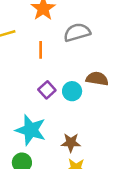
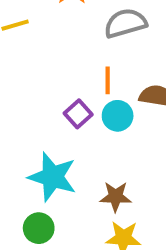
orange line: (41, 50) -> (108, 80), moved

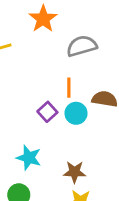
cyan star: (52, 177) -> (29, 158), size x0.7

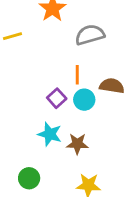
cyan star: (29, 158) -> (50, 134), moved
brown star: (75, 172) -> (77, 144), moved

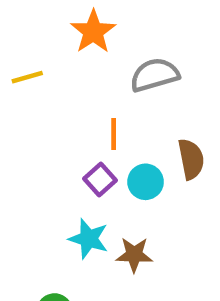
orange line: (77, 75) -> (114, 134), moved
brown semicircle: (112, 86) -> (191, 159), turned 70

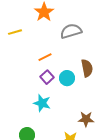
orange line: (114, 134) -> (45, 57), moved, turned 64
brown star: (134, 255) -> (86, 119), moved

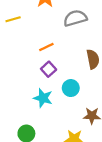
cyan circle: (67, 78) -> (71, 88), moved

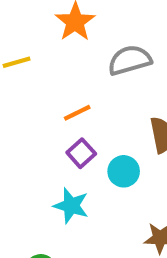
cyan circle: (71, 88) -> (124, 171), moved

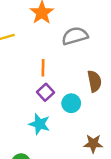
orange line: (77, 113) -> (43, 68), turned -63

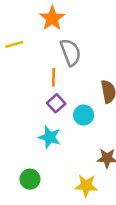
gray semicircle: (75, 36) -> (70, 52), moved, turned 85

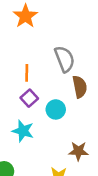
gray semicircle: (70, 52) -> (65, 59), moved

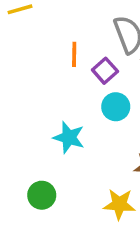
purple square: (29, 98) -> (105, 71), moved

